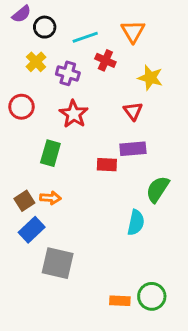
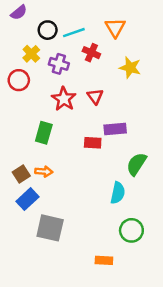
black circle: (45, 27) -> (48, 30), moved
red circle: (21, 107) -> (19, 80), moved
red triangle: (133, 111) -> (95, 96), moved
green circle: (152, 296) -> (131, 230), moved

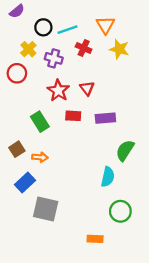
yellow star: (130, 68) -> (119, 49), moved
green rectangle: (44, 133) -> (40, 122), turned -48
red rectangle: (93, 143) -> (73, 116), moved
brown square: (21, 174) -> (17, 149), moved

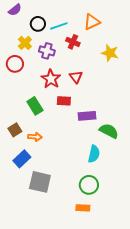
orange triangle: (105, 25) -> (92, 22), turned 36
yellow star: (119, 49) -> (110, 53), moved
purple rectangle: (105, 118) -> (87, 116), moved
green semicircle: (125, 150) -> (109, 131), turned 84
green circle: (120, 211) -> (89, 185), moved

